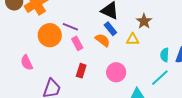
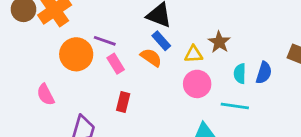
brown star: (144, 21) -> (219, 42), moved
pink circle: (116, 72) -> (197, 84), moved
cyan line: (160, 78) -> (235, 106), turned 54

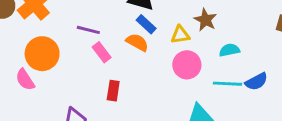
orange circle: (76, 54) -> (42, 54), moved
blue semicircle: (264, 73) -> (256, 82), moved, turned 50
cyan semicircle: (240, 74) -> (229, 50), turned 84
pink semicircle: (46, 95) -> (25, 80), moved

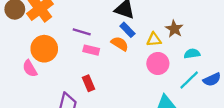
pink rectangle: (102, 52) -> (91, 50), turned -42
cyan line: (228, 84) -> (189, 80), turned -50
red rectangle: (113, 91) -> (88, 83), moved, turned -35

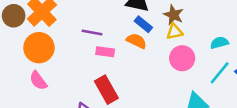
brown star: (174, 29) -> (174, 15), moved
orange circle: (44, 49) -> (39, 48), moved
red rectangle: (88, 83) -> (106, 90), size x1.5

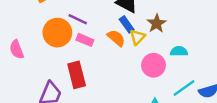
yellow triangle: (175, 32) -> (137, 37), moved, turned -49
cyan semicircle: (219, 43) -> (179, 51), moved
orange circle: (39, 48) -> (57, 33), moved

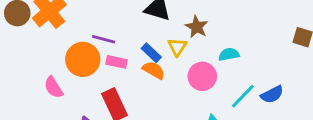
blue rectangle: (127, 24) -> (151, 53), moved
orange semicircle: (116, 38) -> (154, 70), moved
pink semicircle: (17, 49) -> (53, 87), moved

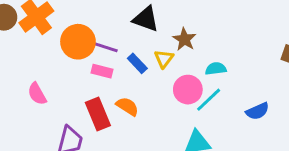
purple line: (104, 39) -> (106, 47), moved
orange circle: (83, 59) -> (78, 42), moved
orange semicircle: (154, 70) -> (127, 106), moved
cyan line: (243, 96) -> (209, 100), moved

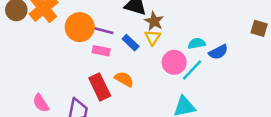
brown star: (184, 39) -> (154, 21), moved
pink semicircle: (37, 94) -> (41, 103), moved
blue semicircle: (258, 111) -> (218, 52), moved

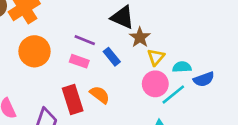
orange circle: (80, 27) -> (34, 51), moved
yellow triangle: (153, 37) -> (156, 57), moved

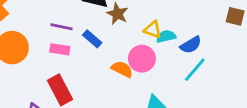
yellow triangle: (156, 57) -> (153, 29), moved, turned -42
cyan line: (173, 94) -> (195, 70), moved
orange semicircle: (100, 95) -> (122, 69), moved

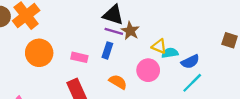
purple line: (62, 27) -> (114, 31), moved
blue rectangle: (92, 39) -> (107, 50), turned 63
orange semicircle: (122, 69) -> (118, 82), moved

